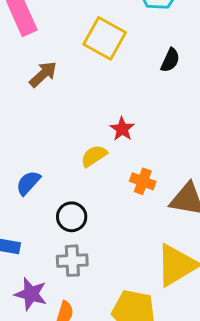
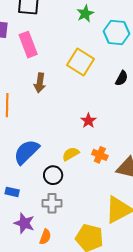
brown arrow: (43, 74) -> (40, 83), turned 138
yellow semicircle: (94, 156) -> (71, 154), moved
blue semicircle: (28, 183) -> (26, 152), size x1.6

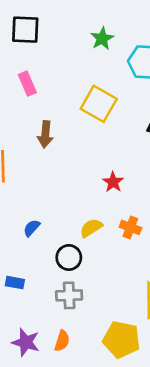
pink rectangle: (28, 45) -> (27, 84), size x0.7
blue semicircle: (26, 152) -> (32, 228), size x0.5
purple star: (24, 223) -> (26, 342), moved

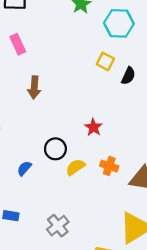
yellow square: (99, 104) -> (105, 61), moved, size x0.6
black circle: (69, 257) -> (55, 149), moved
gray cross: (69, 295) -> (58, 226), turned -35

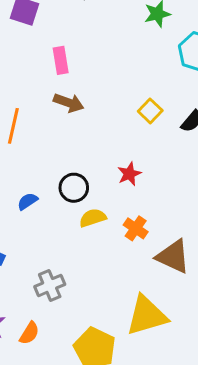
pink rectangle: (18, 44) -> (61, 60), moved
yellow square: (105, 61) -> (150, 111), moved
brown arrow: (34, 87) -> (69, 103), turned -90

